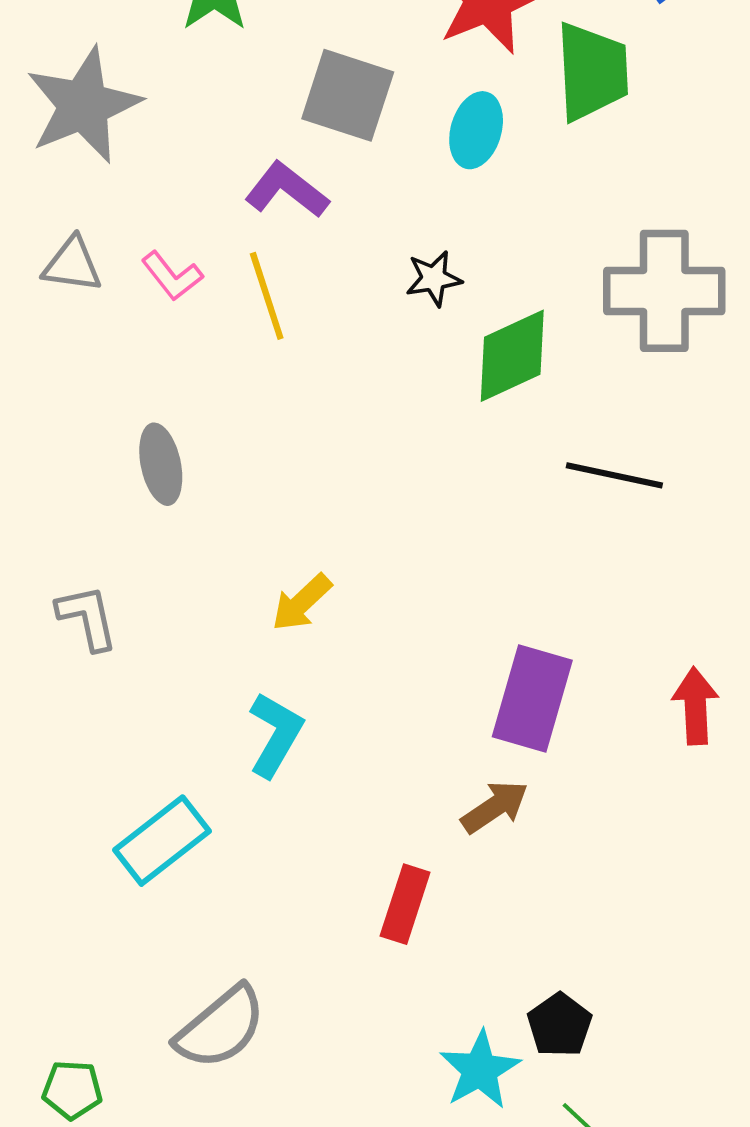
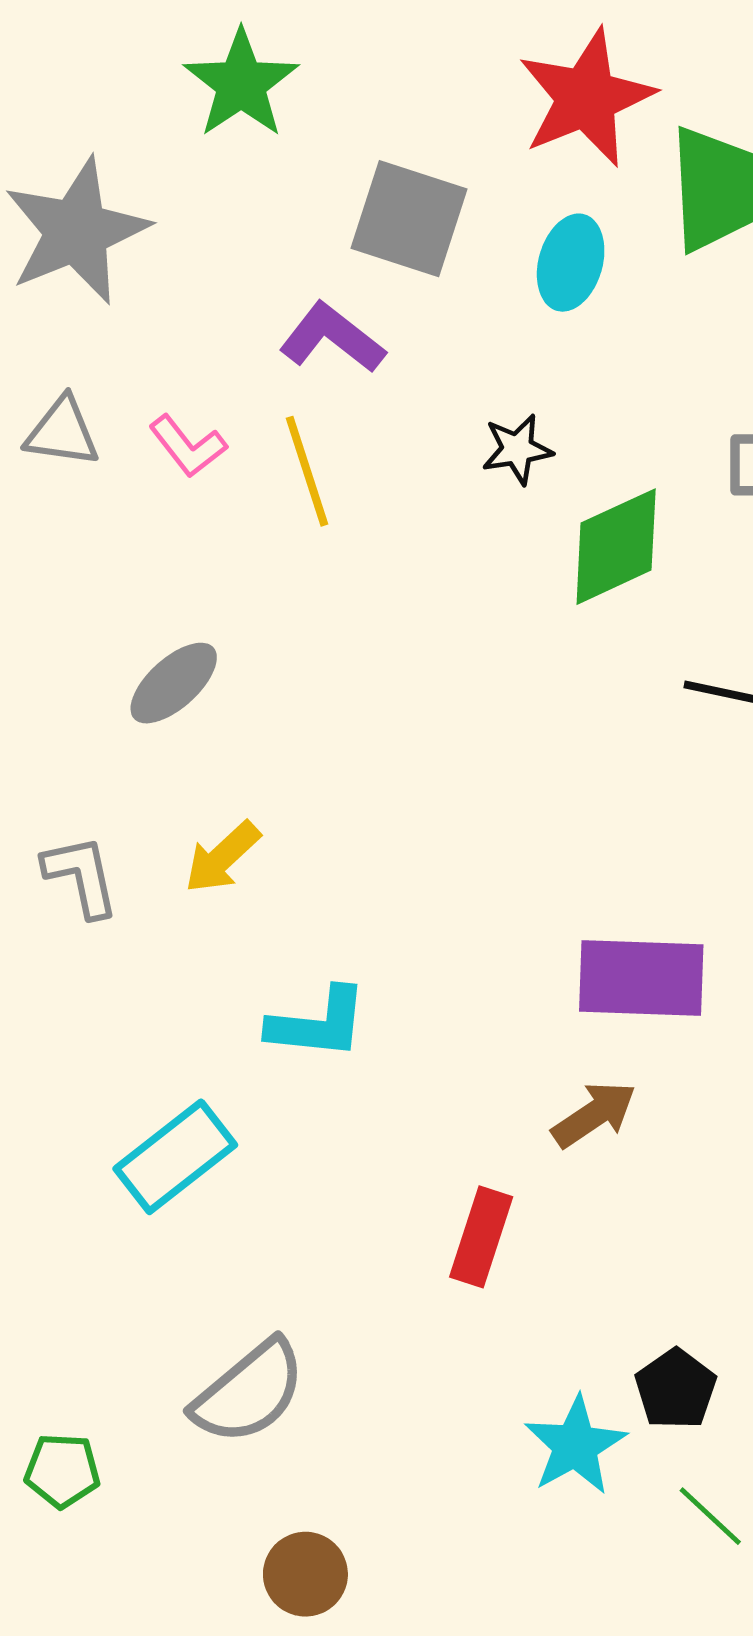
gray ellipse: (161, 464) -> (174, 683), turned 60
yellow arrow: (302, 603) -> (222, 857), moved
purple rectangle: (532, 698) -> (641, 978), turned 76
cyan L-shape: (275, 735) -> (318, 1023), turned 66

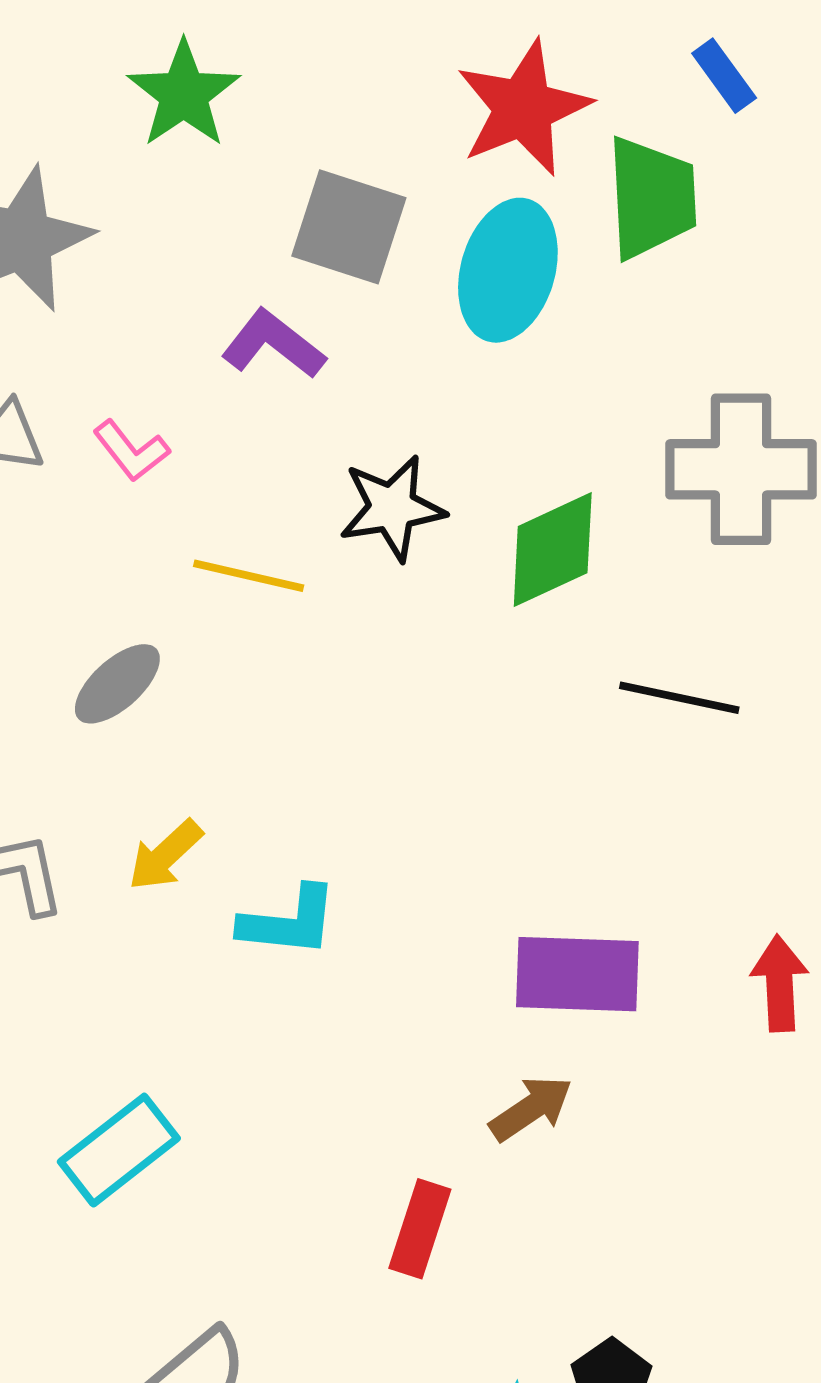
cyan ellipse: (571, 263) -> (508, 270), size x1.5
black star: (517, 449) -> (392, 508), moved, size x1.5
yellow line: (307, 471) -> (249, 576), moved, turned -59
cyan L-shape: (318, 1023) -> (289, 922), moved

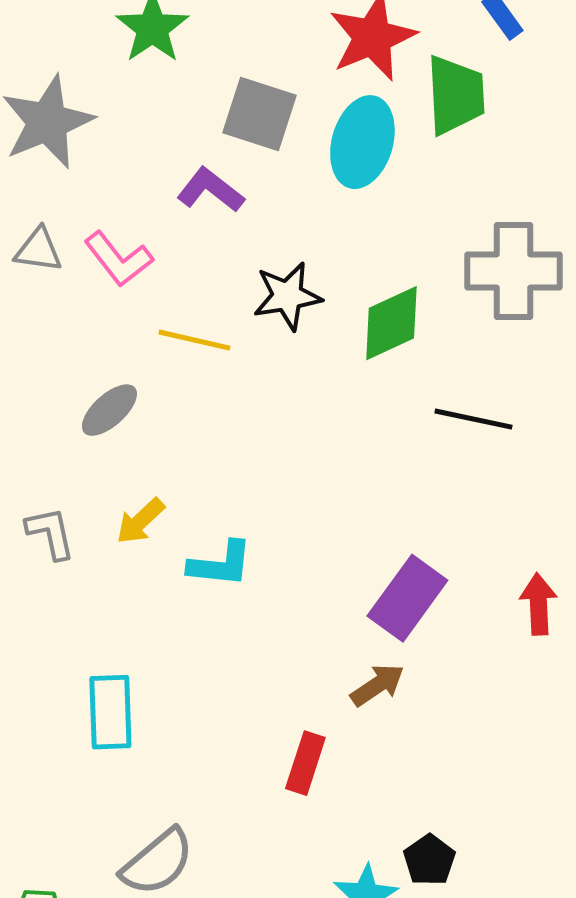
pink L-shape: (131, 451) -> (118, 259), size x1.4
purple rectangle: (577, 974) -> (407, 598), turned -56
cyan rectangle: (119, 1150) -> (110, 712), turned -54

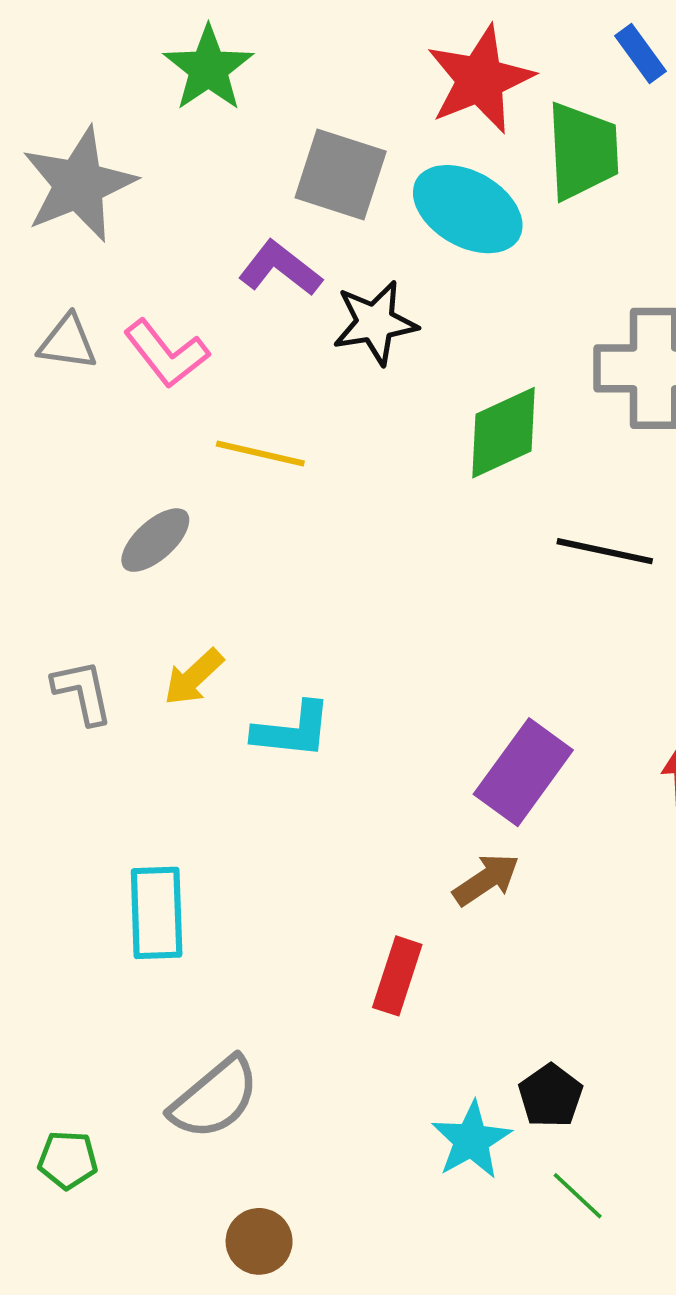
cyan ellipse: (362, 142) -> (468, 209), turned -76
black star: (287, 296) -> (375, 323), moved

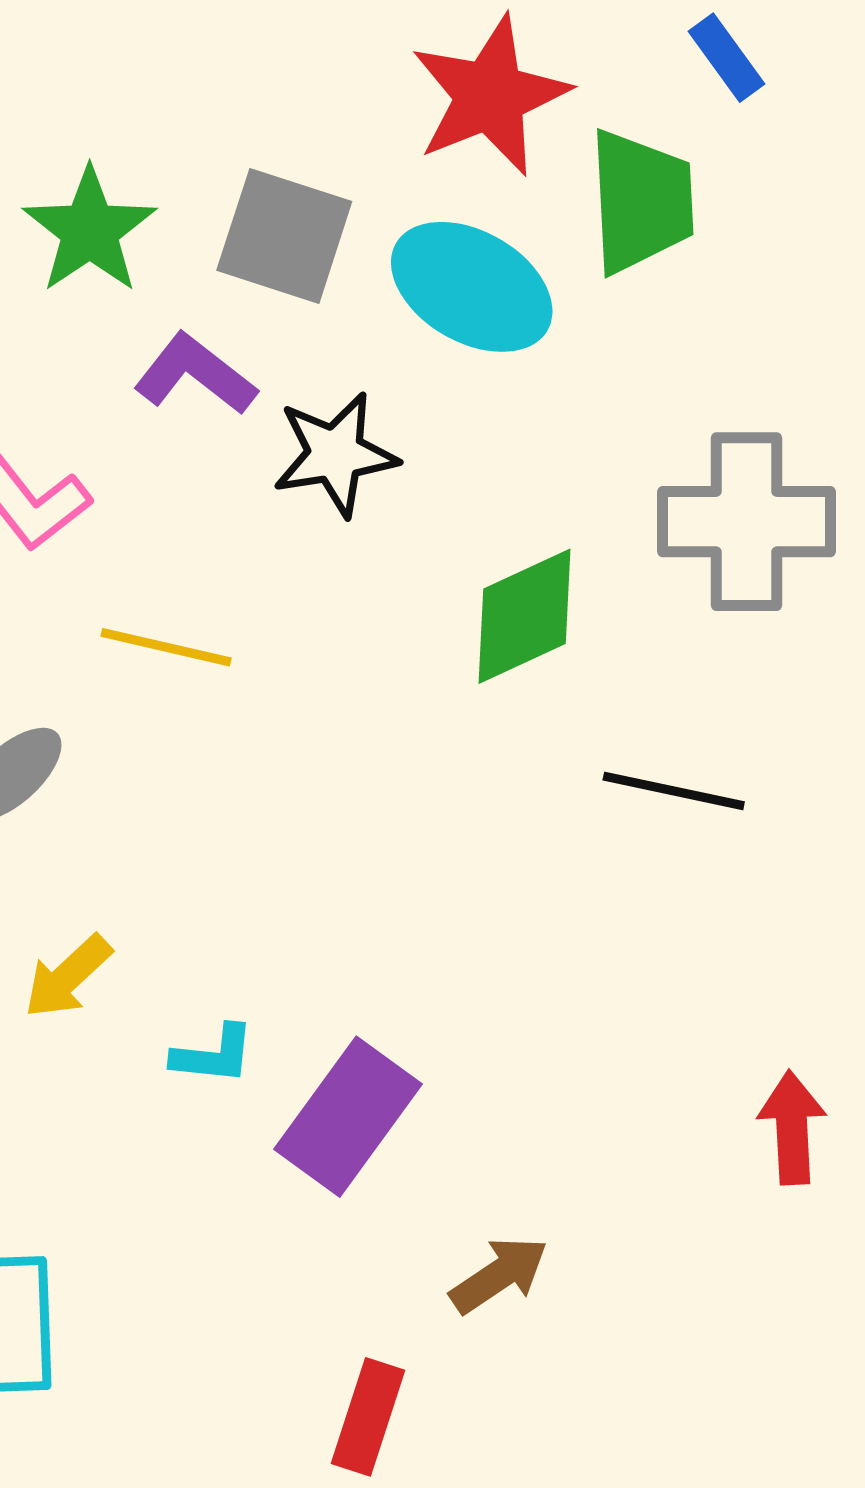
green star: (208, 68) -> (90, 230), moved
cyan L-shape: (292, 730) -> (213, 1055), size x0.7
purple rectangle: (523, 772) -> (348, 1117), moved

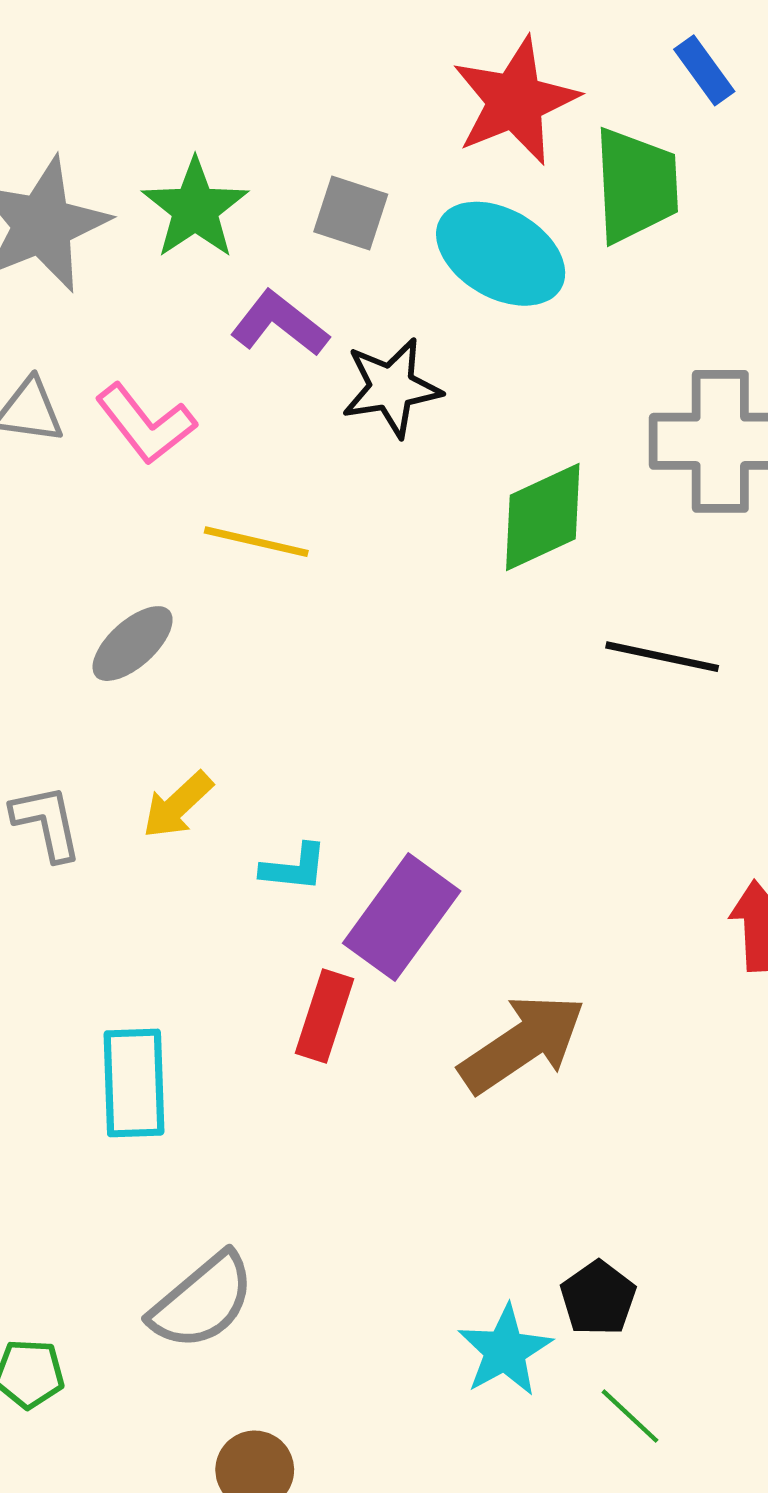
gray square: (284, 236) -> (351, 213), size x0.7
brown arrow: (499, 1275) -> (522, 1044), size x1.6
red rectangle: (368, 1417) -> (325, 1016), moved

